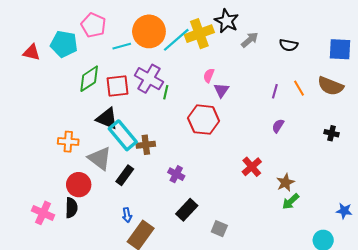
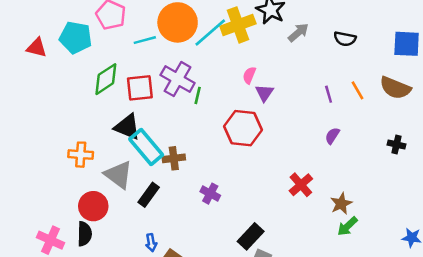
purple line: (275, 91) -> (329, 94), turned -32
black rectangle: (187, 210) -> (251, 236), moved

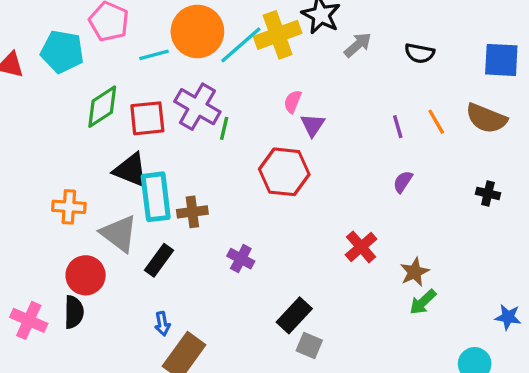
cyan rectangle: (146, 147) -> (156, 197), turned 33

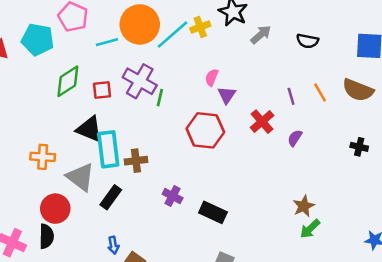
yellow cross: (278, 35) -> (200, 27), size x0.6
red square: (147, 118) -> (102, 90), size x0.7
red cross: (361, 247) -> (262, 122), moved
black rectangle: (294, 315) -> (213, 212), moved, turned 72

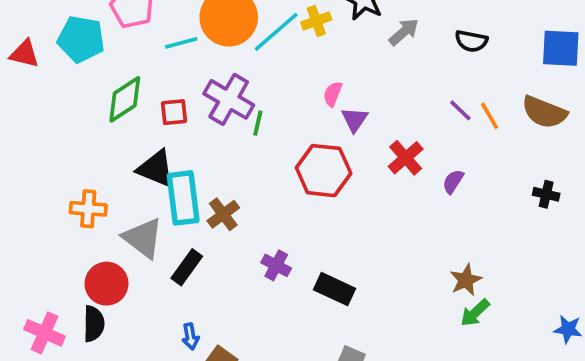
purple line: (291, 96) -> (460, 110), moved, turned -30
brown cross: (136, 161) -> (223, 214), turned -30

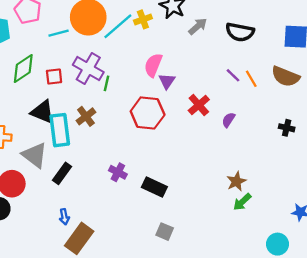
black semicircle: (471, 41) -> (240, 32), size x1.4
pink semicircle: (333, 94) -> (153, 65), size x1.5
brown cross: (223, 214) -> (86, 116), moved

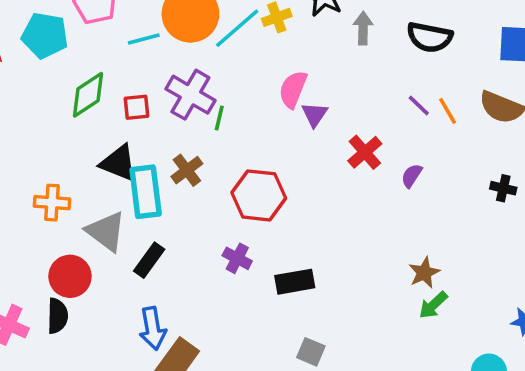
gray arrow: (198, 26) -> (363, 28), turned -48
red hexagon: (148, 113) -> (259, 195), moved
black rectangle: (154, 187) -> (295, 282), turned -35
blue arrow: (64, 217) -> (153, 328), size x1.6

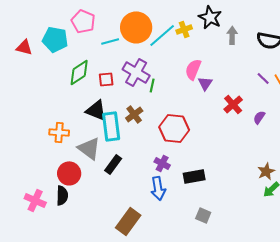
blue arrow: (153, 328) -> (158, 188), moved

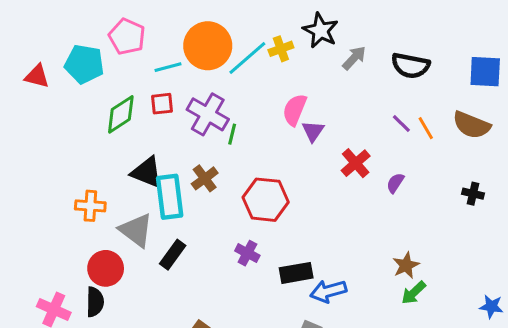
gray arrow: (232, 35) -> (354, 58), turned 42
red square: (106, 79) -> (162, 104), moved
blue arrow: (158, 188) -> (328, 291), moved, turned 85

